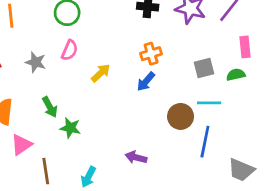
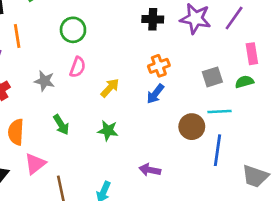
green star: (70, 128) -> (108, 131), moved

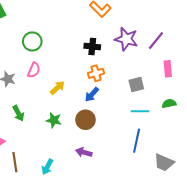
black cross: (153, 19) -> (92, 47), moved
green semicircle: (244, 82) -> (169, 104), moved
brown circle: (192, 127) -> (85, 120), moved

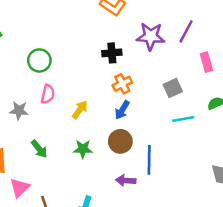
blue line: (137, 141) -> (149, 160), moved

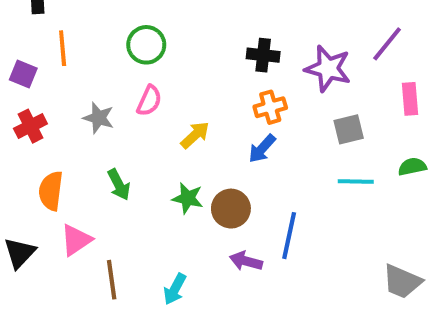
purple star: (151, 36) -> (328, 69), moved
brown circle: (120, 141) -> (231, 209), moved

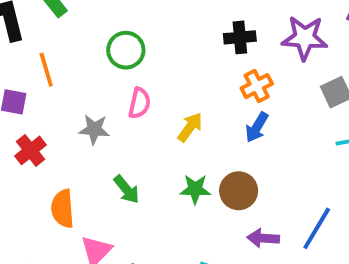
blue line: (289, 236) -> (317, 228), moved, turned 30

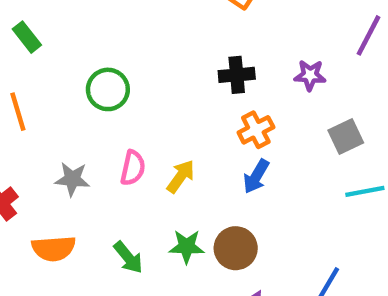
purple star: (305, 38) -> (310, 75), size x0.6
pink semicircle: (139, 103) -> (133, 168), moved
green arrow: (127, 189) -> (128, 257), moved
orange semicircle: (63, 209) -> (54, 248), moved, turned -90

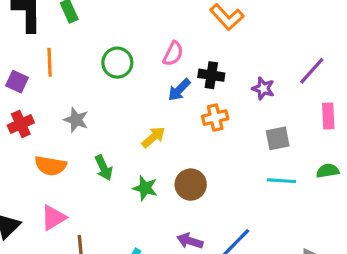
pink semicircle: (133, 168) -> (173, 54), moved
blue arrow: (256, 176) -> (179, 90), moved
brown circle: (236, 248) -> (191, 185), moved
green arrow: (128, 257) -> (104, 168), moved

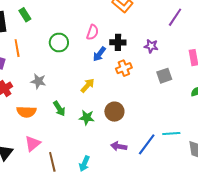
purple line: (312, 71) -> (175, 17), moved
cyan line: (281, 181) -> (171, 133), moved

